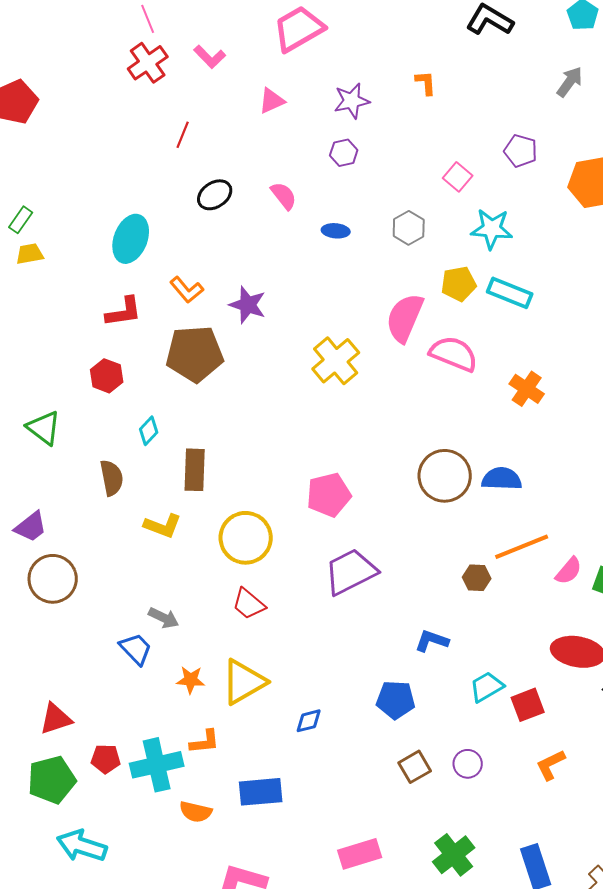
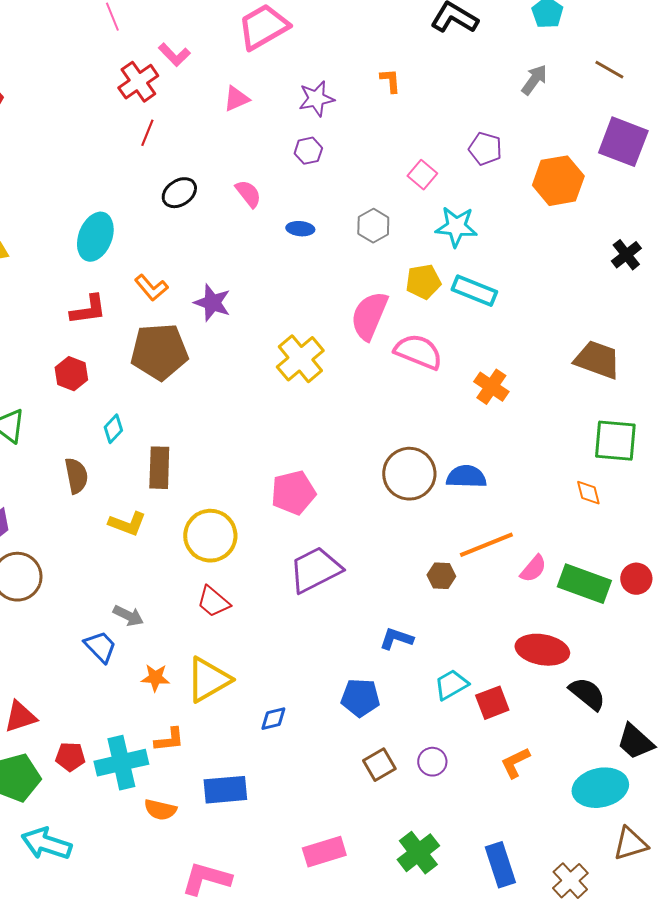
red cross: (148, 63) -> (138, 82), moved

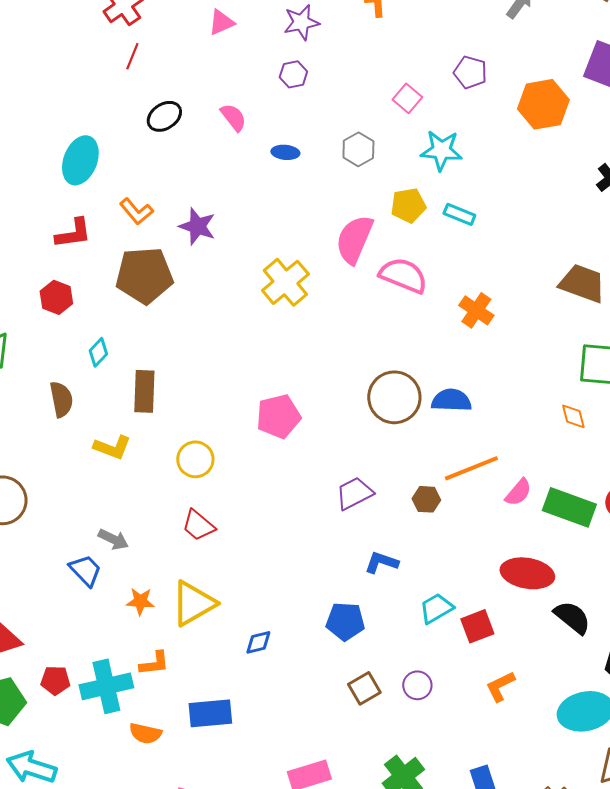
cyan rectangle: (474, 291) -> (459, 214), size x0.7
yellow circle: (210, 536) -> (195, 459), size x0.7
purple trapezoid: (315, 570) -> (354, 493), moved, size x0.7

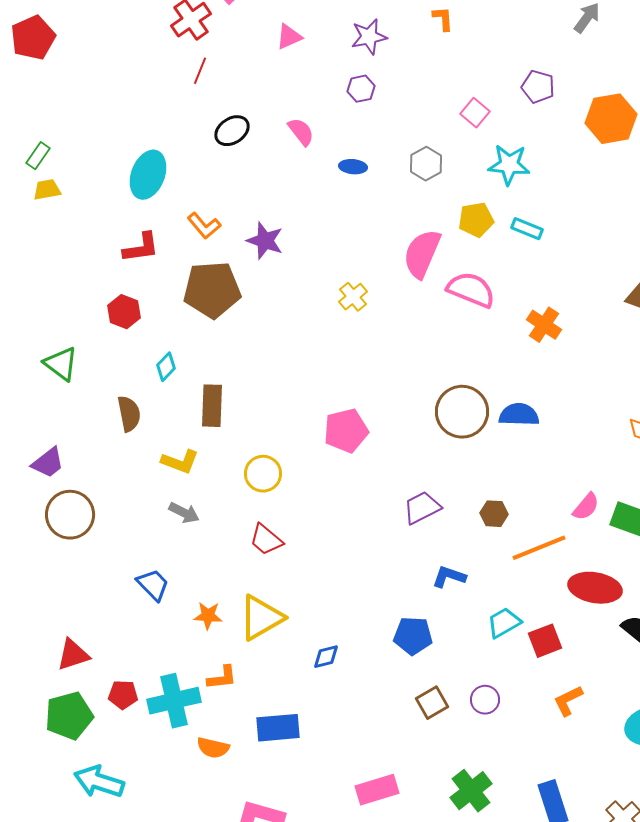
yellow cross: (285, 282) -> (353, 297), size x0.6
orange line: (471, 468) -> (539, 548), moved
gray arrow: (113, 539) -> (184, 513), moved

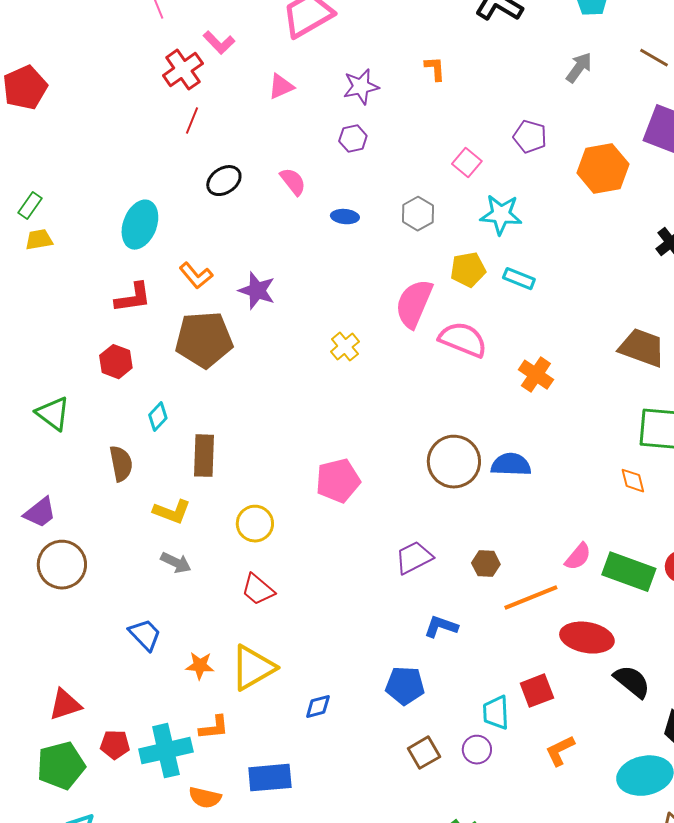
cyan trapezoid: (504, 623) -> (496, 713), moved, turned -63

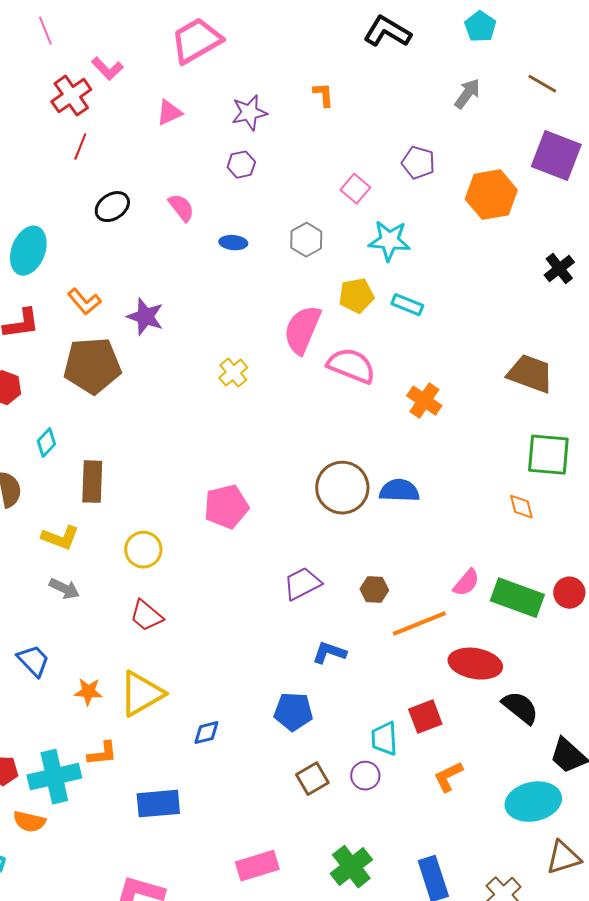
orange semicircle: (205, 798) -> (29, 822), moved

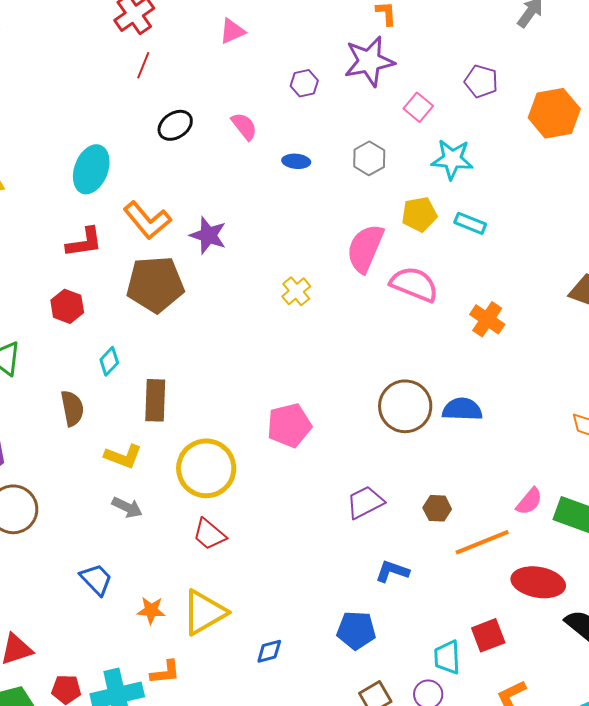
purple star: (249, 113) -> (369, 61), moved, size x1.4
orange L-shape: (84, 302) -> (147, 220), size x1.4
yellow circle: (143, 550) -> (206, 468), size x1.6

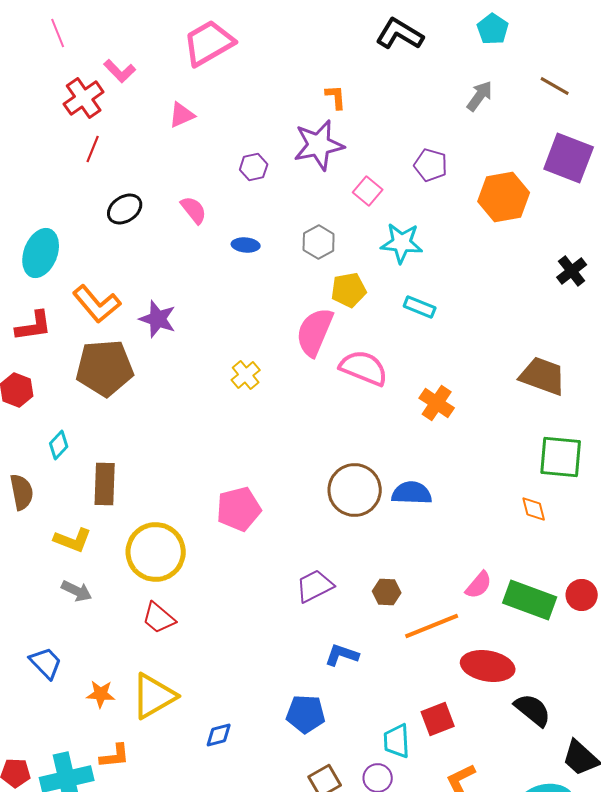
yellow pentagon: (419, 214) -> (349, 290), moved

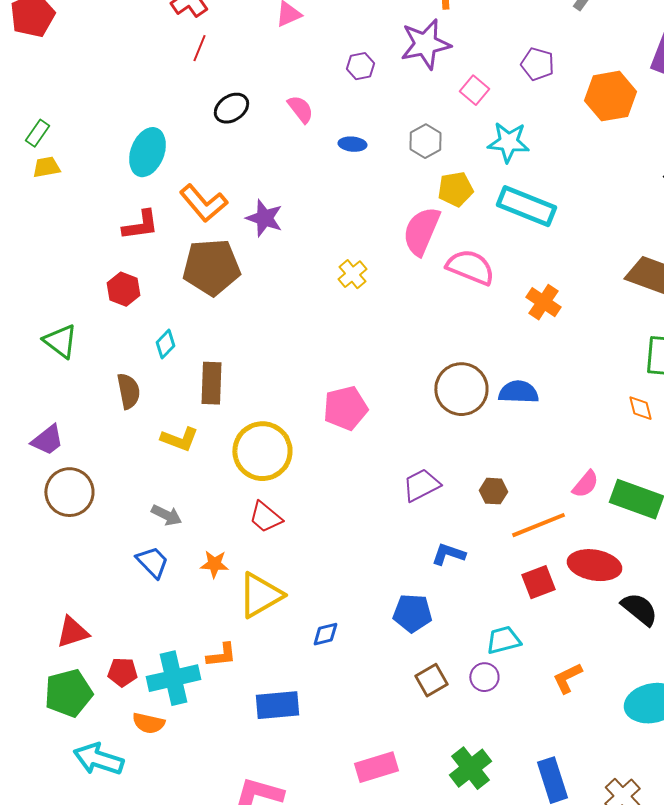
cyan rectangle: (420, 307) -> (526, 206), size x1.8
gray arrow: (77, 591) -> (166, 515), moved
orange star: (101, 694) -> (214, 564), moved
red square: (438, 719) -> (538, 582), moved
cyan trapezoid: (397, 741) -> (503, 640), turned 78

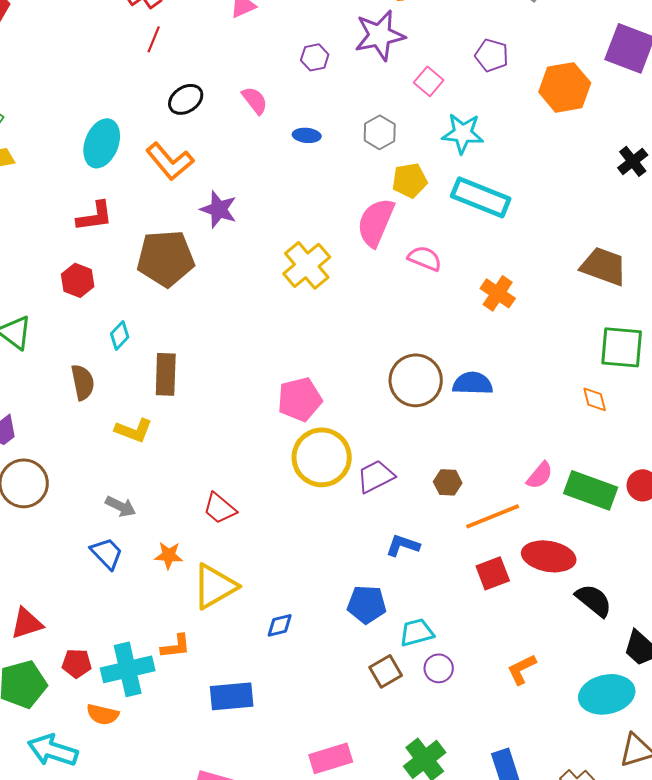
orange L-shape: (203, 203) -> (170, 161), moved
pink semicircle: (470, 267) -> (425, 258), size x0.7
yellow cross: (352, 274) -> (307, 265), size x1.6
yellow circle: (262, 451) -> (322, 457), moved
cyan trapezoid: (503, 640) -> (417, 632), moved

